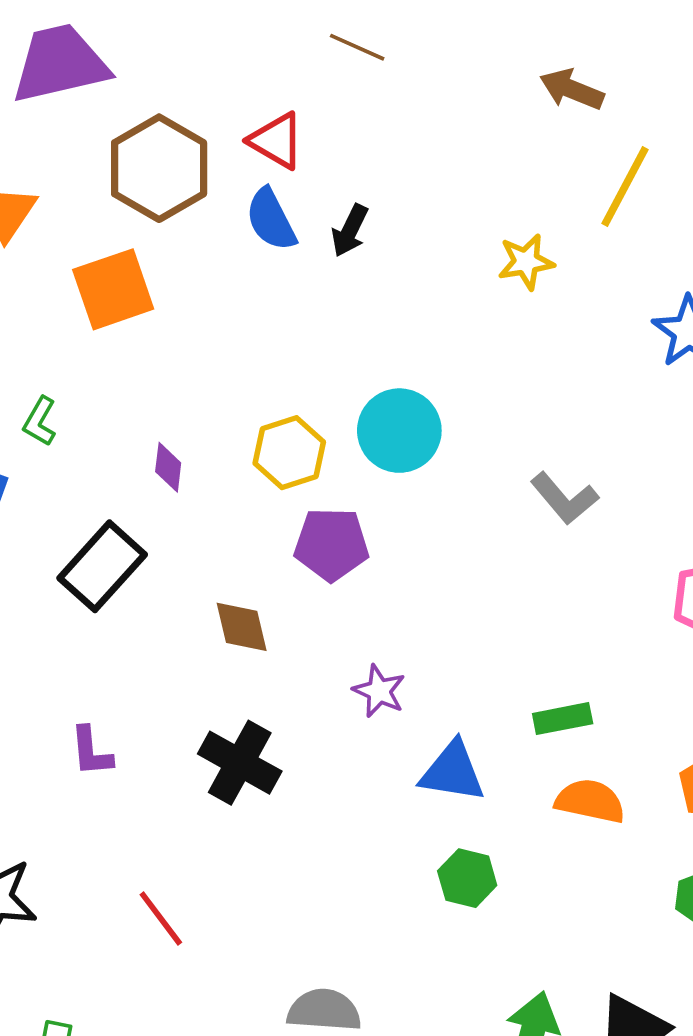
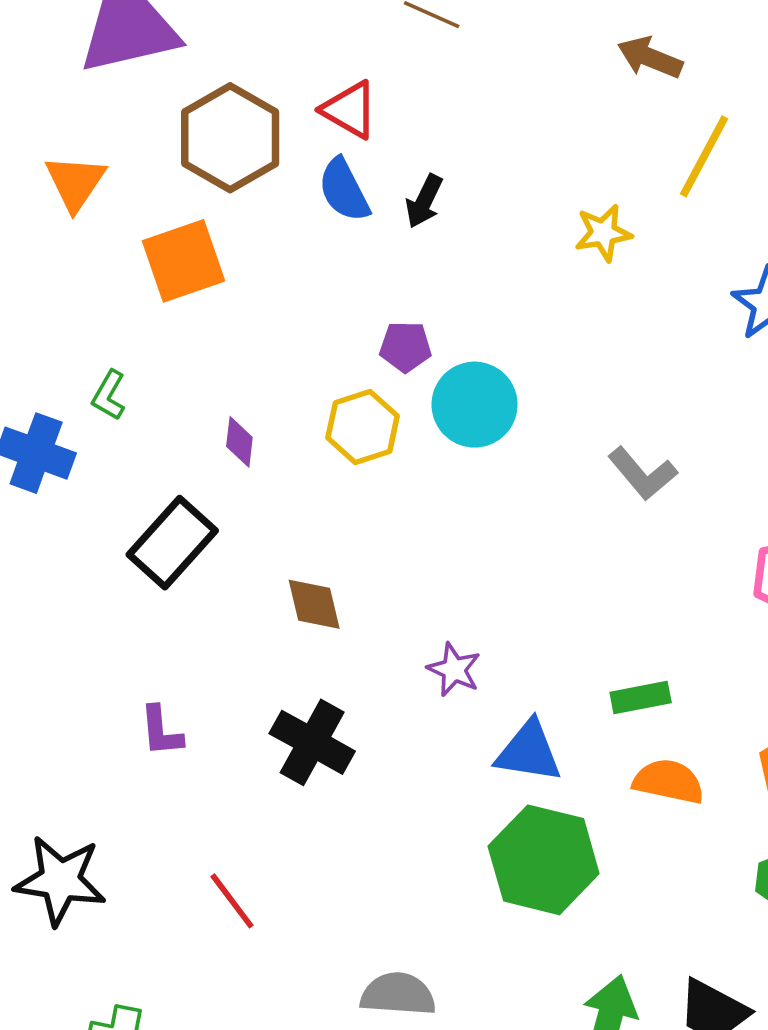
purple pentagon: (331, 544) -> (405, 347), moved, size x0.7
green hexagon: (467, 878) -> (544, 860), size x1.8

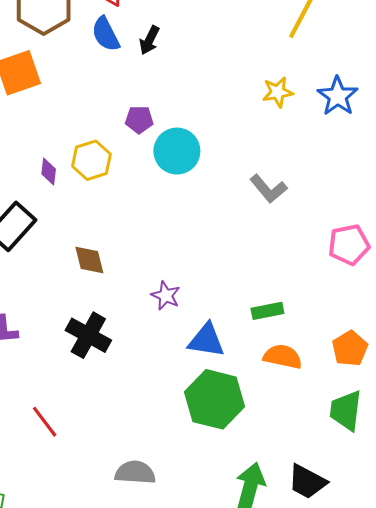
yellow star: (603, 233) -> (278, 92), moved
yellow hexagon: (363, 427) -> (91, 160), moved

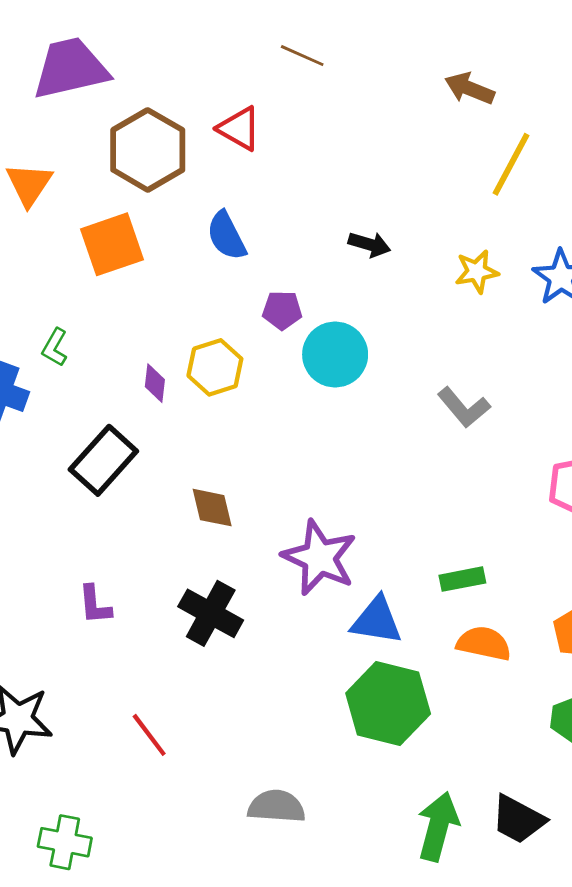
blue semicircle: (106, 34) -> (226, 236), moved
black arrow: (149, 40) -> (369, 244), moved, turned -100
purple star: (166, 296) -> (319, 558), size x1.8

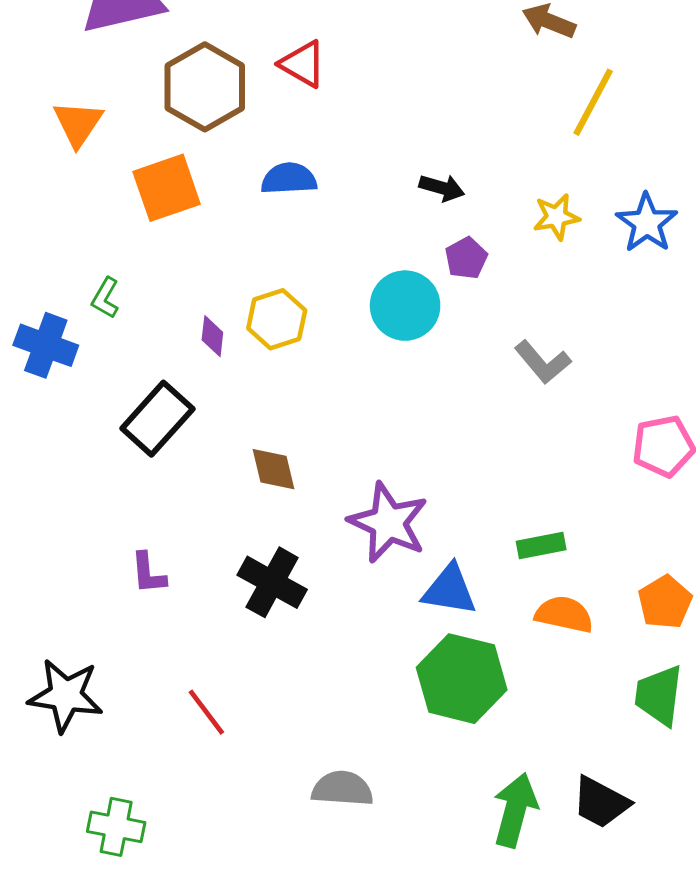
blue semicircle: (226, 236) -> (289, 179), turned 114
purple pentagon: (282, 310) -> (466, 258), moved, turned -30

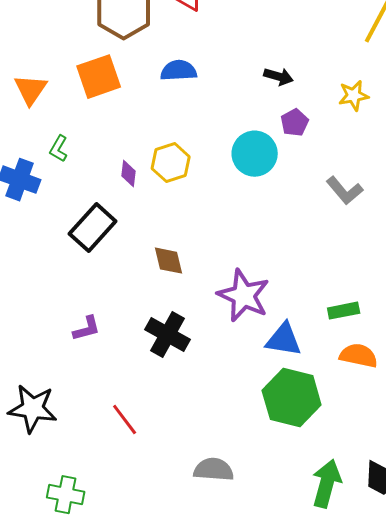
orange triangle: (78, 124) -> (31, 90), moved
purple L-shape: (148, 573) -> (87, 329), turned -100

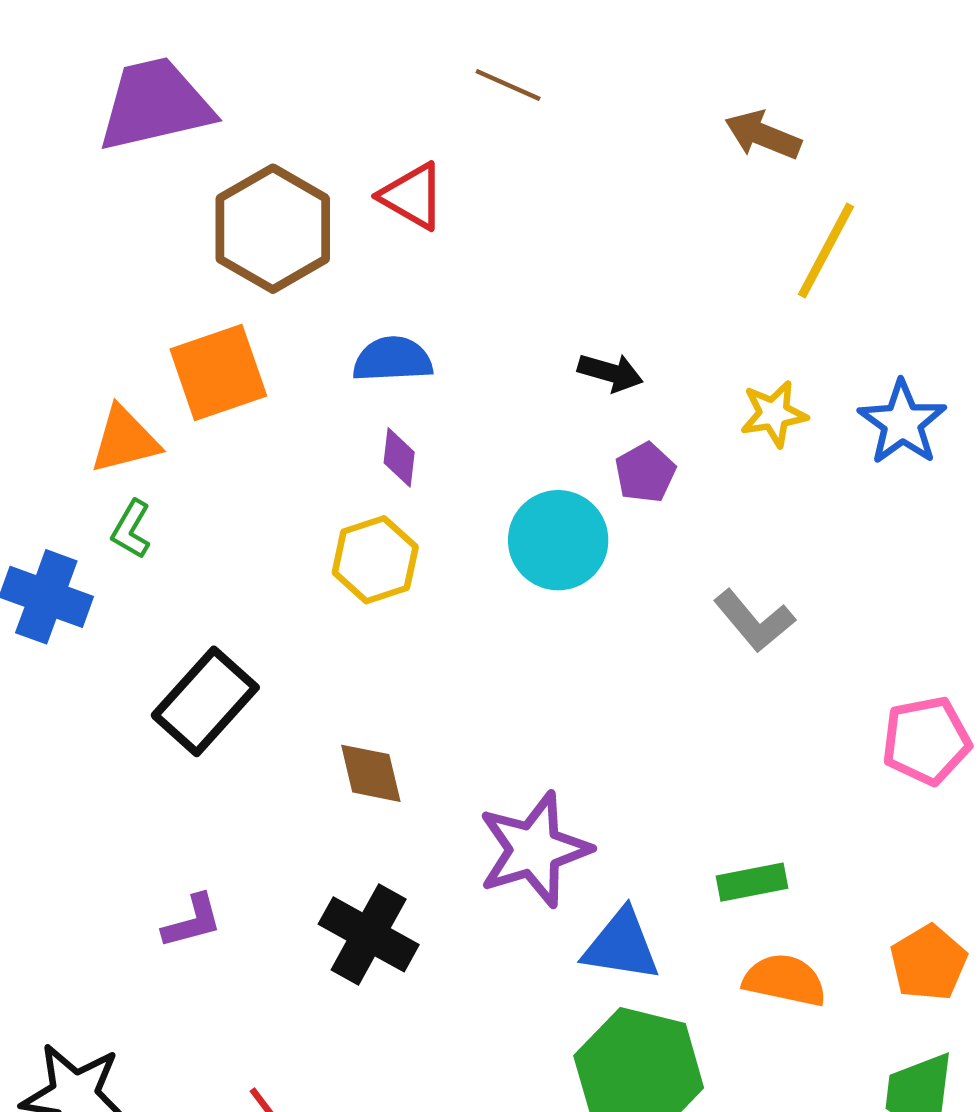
orange triangle: (31, 90) -> (125, 440), moved, turned 42
purple diamond: (129, 174) -> (399, 457), moved
purple star: (244, 296) -> (534, 849), turned 30

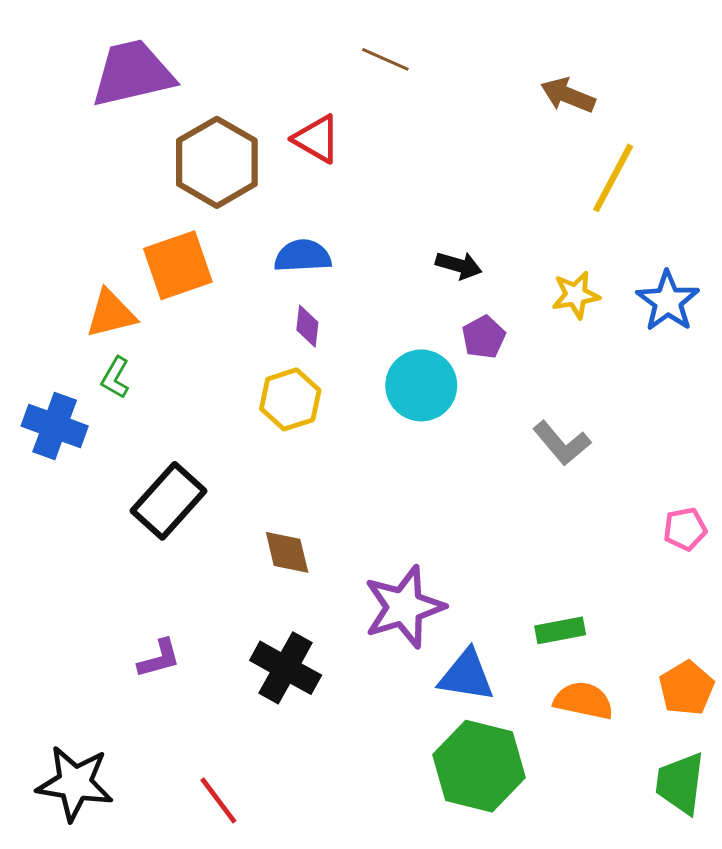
pink pentagon: (926, 741) -> (685, 529), size x0.7

